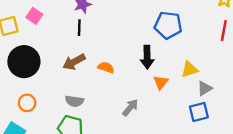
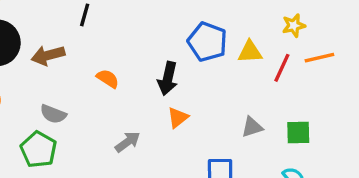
brown arrow: (74, 62) -> (48, 55), moved
yellow triangle: (190, 69) -> (250, 52), moved
gray triangle: (205, 88) -> (252, 127), moved

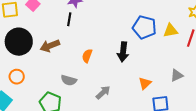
orange semicircle: (108, 79) -> (87, 56), turned -96
gray semicircle: (53, 114) -> (69, 80), moved
orange triangle: (178, 118) -> (145, 83), moved

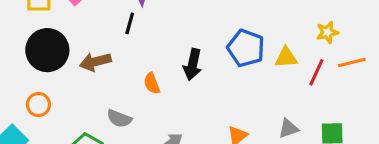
black arrow: (123, 52) -> (193, 64), moved
orange semicircle: (87, 56) -> (152, 83), turned -48

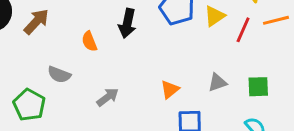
yellow triangle: (286, 57) -> (215, 16), turned -30
brown arrow: (95, 62) -> (36, 22), turned 148

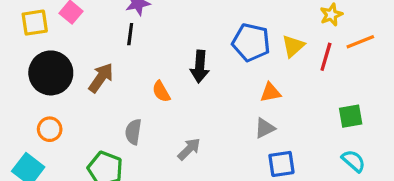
gray semicircle: (59, 75) -> (133, 132), turned 85
gray triangle: (217, 82) -> (265, 128), moved
orange triangle: (170, 90) -> (270, 92), moved, turned 36

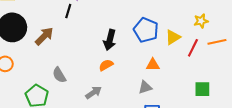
orange semicircle: (161, 91) -> (106, 65), moved, turned 80
gray semicircle: (133, 132) -> (59, 75), turned -49

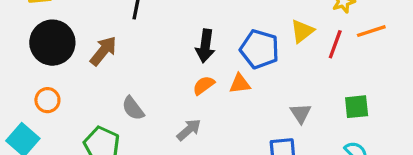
blue pentagon: (146, 30) -> (260, 49), moved
orange triangle: (153, 65) -> (240, 84), moved
gray triangle: (145, 87) -> (301, 113), moved, turned -40

